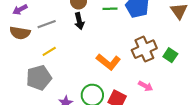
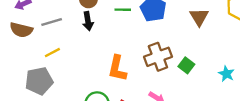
orange L-shape: (108, 62) -> (117, 68), turned 60

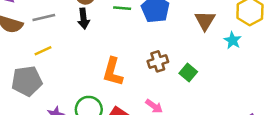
brown cross: (158, 57) -> (158, 61), size x0.7
cyan star: (226, 74) -> (233, 40), moved

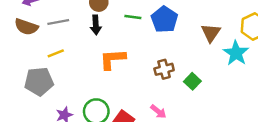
cyan star: (233, 40) -> (236, 53), size x1.5
orange L-shape: (113, 72) -> (113, 59), moved, turned 68

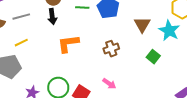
brown triangle: (211, 33) -> (142, 25), moved
green square: (192, 81) -> (153, 57), moved

